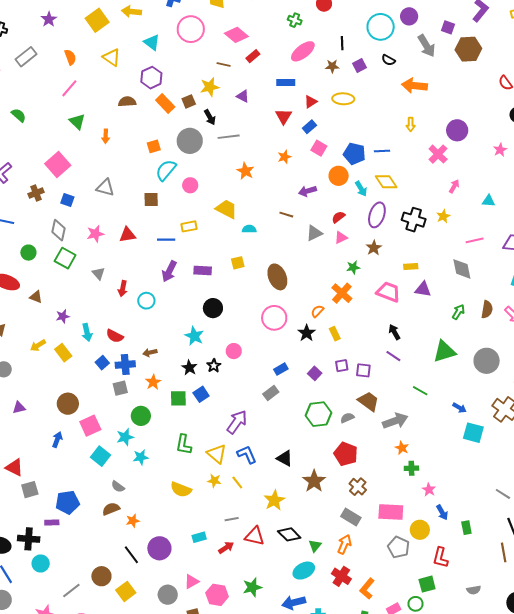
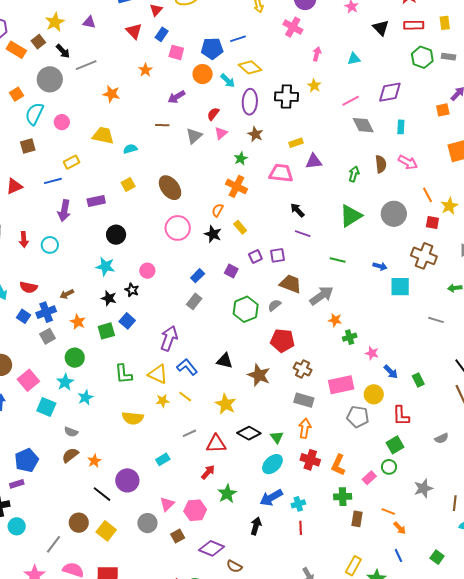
gray diamond: (462, 269) -> (363, 125), moved
gray line: (503, 494) -> (436, 320), moved
red arrow: (226, 548) -> (208, 472), moved

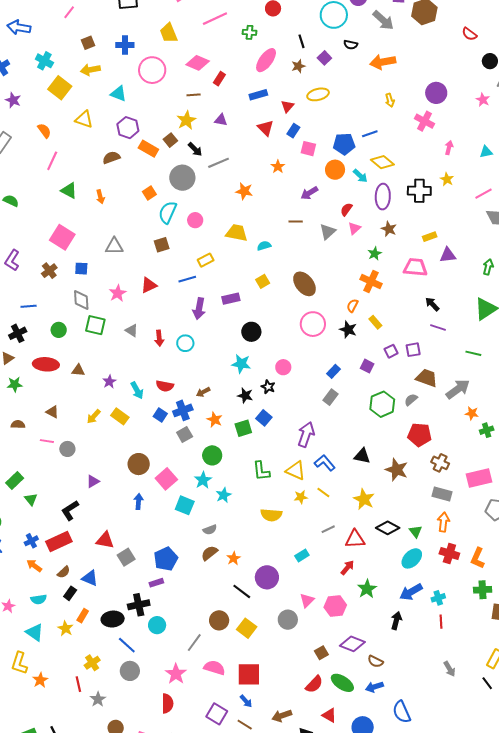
gray semicircle: (71, 432) -> (210, 530), turned -40
brown square: (178, 536) -> (321, 653), moved

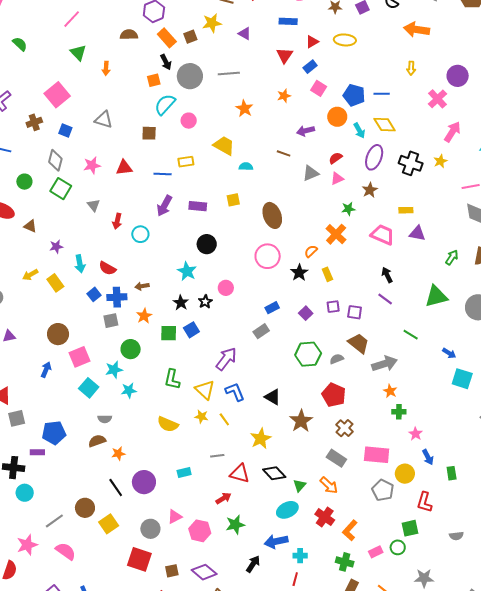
pink arrow: (449, 148) -> (452, 132), size x1.5
black arrow: (195, 149) -> (166, 62), moved
orange arrow: (443, 522) -> (329, 485), turned 108
red square: (249, 674) -> (139, 559), moved

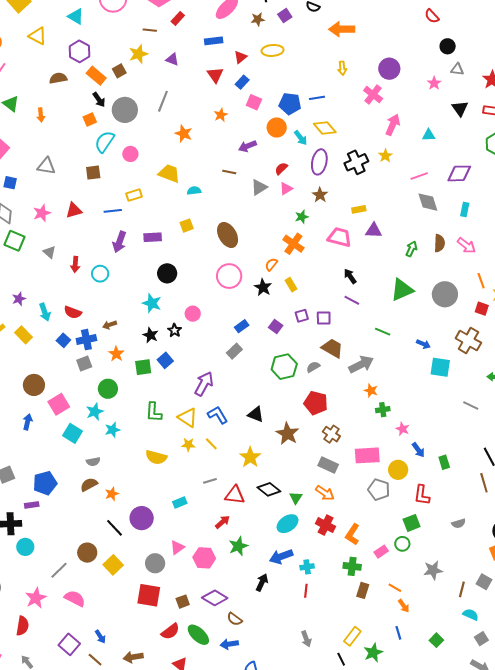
gray line: (229, 73) -> (163, 101), turned -55
black cross: (411, 163) -> (356, 162), turned -35

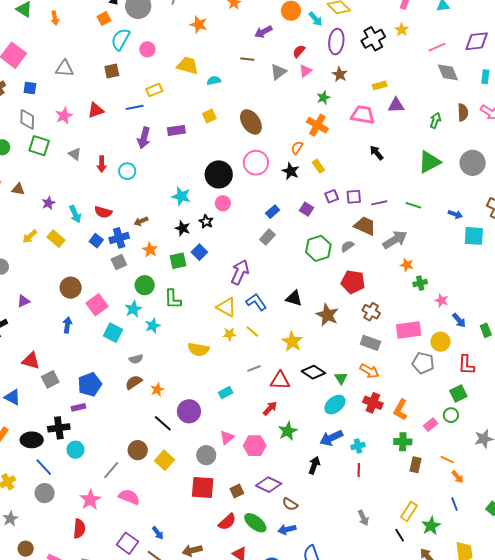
black circle: (167, 273) -> (219, 174), moved, size x1.4
purple line: (352, 300) -> (379, 203), moved, turned -35
green L-shape: (154, 412) -> (173, 299), moved

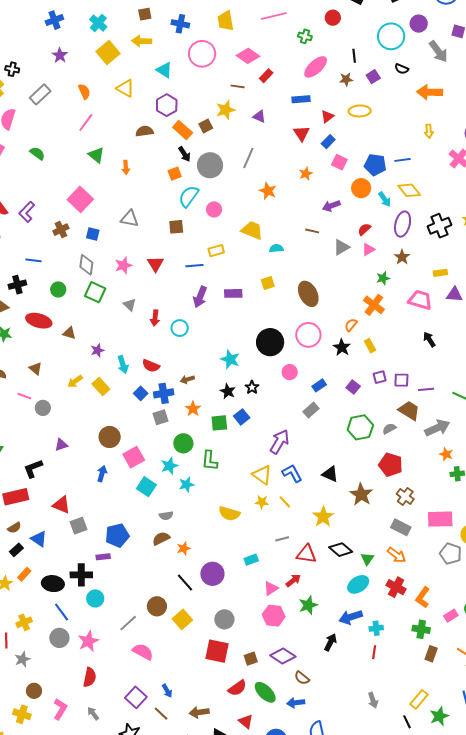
red triangle: (96, 110) -> (155, 264), turned -48
pink circle: (223, 203) -> (290, 372), moved
pink triangle: (227, 438) -> (271, 588), moved
pink star: (90, 500) -> (88, 641), moved

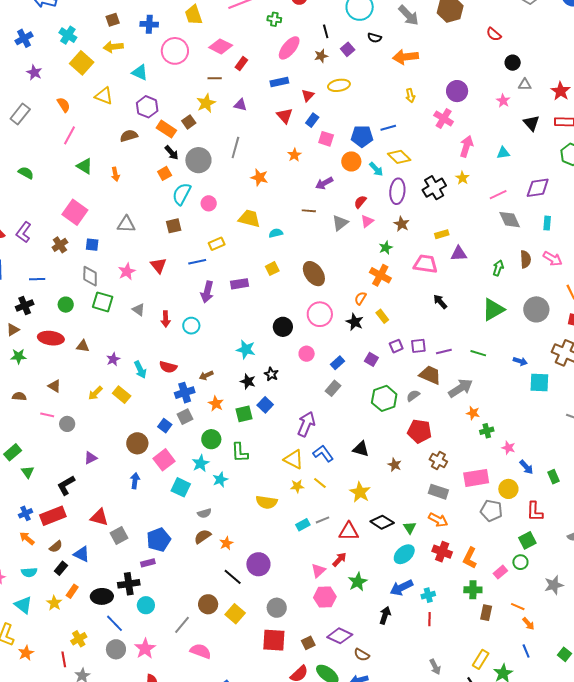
black circle: (270, 342) -> (283, 327), size x0.7
blue square: (141, 393) -> (165, 426), moved
brown star: (361, 494) -> (395, 465), size x0.6
cyan rectangle: (251, 560) -> (303, 525), moved

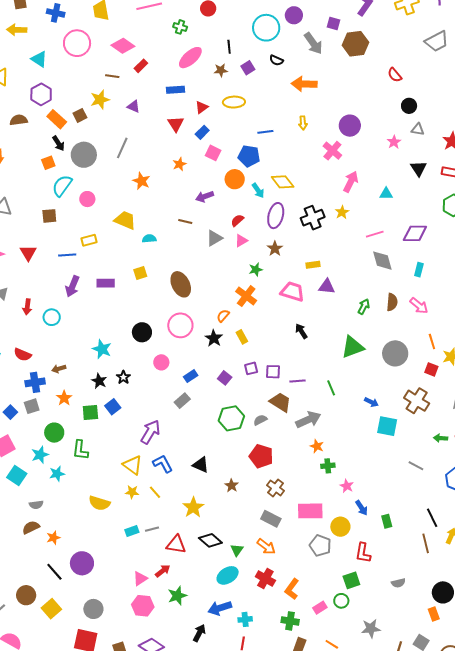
blue line: (388, 128) -> (265, 132), moved
green line: (478, 353) -> (331, 388), turned 42

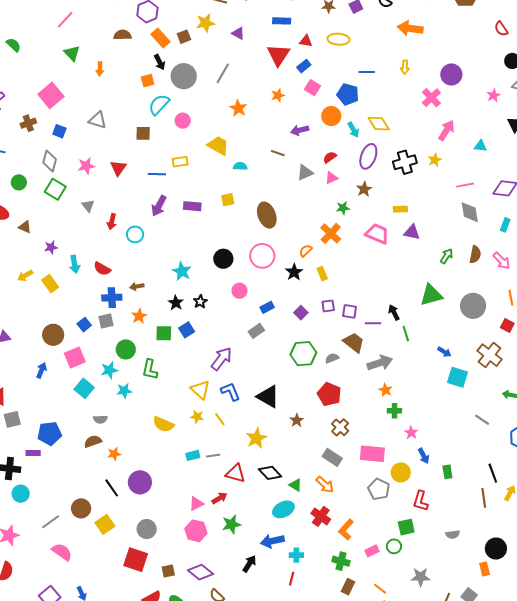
red triangle: (202, 107) -> (306, 41), turned 40
red triangle: (176, 124) -> (278, 55), size x1.4
black arrow: (301, 331) -> (394, 312), moved
black triangle: (201, 465) -> (268, 397), size x1.4
green triangle: (237, 550) -> (295, 485), turned -40

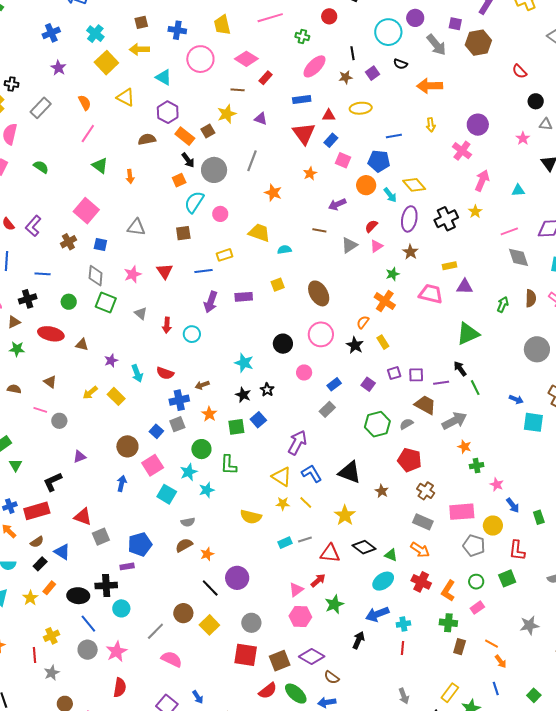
green triangle: (431, 295) -> (468, 334), moved
green circle: (394, 546) -> (476, 582), moved
brown square: (168, 571) -> (280, 661), size x1.5

